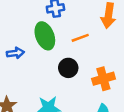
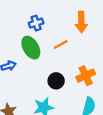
black circle: (68, 68) -> (56, 81), moved

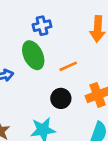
orange line: (61, 44) -> (68, 66), moved

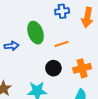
blue cross: (42, 26) -> (62, 11), moved

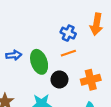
blue cross: (62, 11) -> (68, 33), moved, turned 32
green ellipse: (36, 33) -> (39, 62), moved

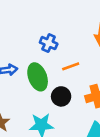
blue cross: (68, 33) -> (49, 43), moved

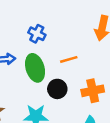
blue cross: (49, 43) -> (37, 34), moved

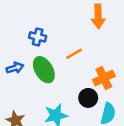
black circle: (57, 89) -> (88, 98), moved

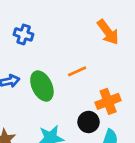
orange arrow: (98, 16) -> (108, 32), turned -40
blue cross: (38, 37) -> (24, 34), moved

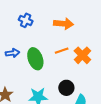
orange arrow: (108, 32) -> (64, 24), moved, turned -54
orange cross: (108, 101) -> (82, 55), moved, turned -30

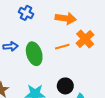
orange cross: (82, 55) -> (85, 39), moved

